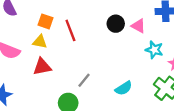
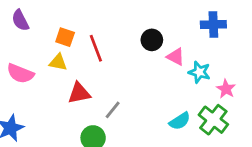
pink triangle: (138, 26) -> (176, 57), moved
red triangle: (42, 67) -> (79, 93), moved
cyan semicircle: (124, 88) -> (180, 121), moved

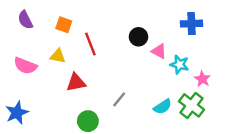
orange square: (65, 37) -> (64, 25), moved
gray line: (113, 110) -> (119, 99), moved

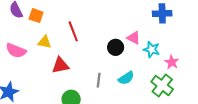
orange square: (64, 25) -> (36, 16), moved
black circle: (138, 37) -> (116, 47), moved
gray line: (119, 99) -> (99, 80), turned -32
cyan semicircle: (163, 107) -> (126, 78), moved

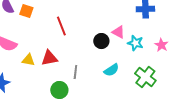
yellow triangle: (45, 42) -> (28, 60), moved
pink star: (172, 62) -> (161, 45), moved
gray line: (99, 80) -> (75, 72), moved

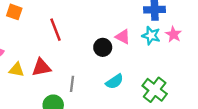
cyan star: (135, 43) -> (151, 36), moved
pink star: (161, 45) -> (173, 34), moved

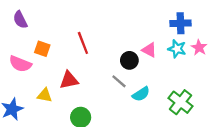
orange square: (14, 12) -> (42, 49), moved
yellow triangle: (17, 70) -> (45, 95), moved
gray line: (72, 84) -> (119, 81), moved, turned -56

